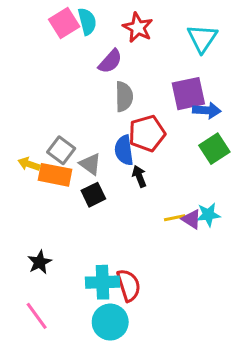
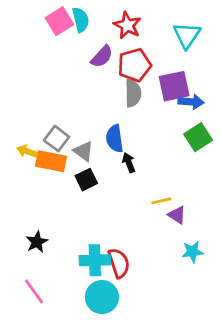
gray semicircle: (124, 97) -> (133, 93), moved
red pentagon: (147, 133) -> (134, 65), moved
cyan star: (208, 215) -> (192, 252), moved
purple triangle: (191, 219) -> (177, 215), moved

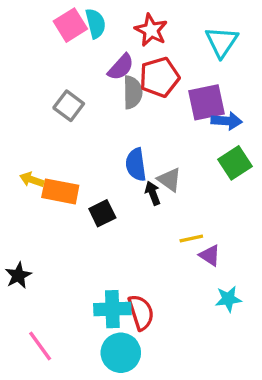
gray semicircle: (133, 93) -> (133, 92), moved
gray square: (57, 139) -> (69, 106), moved
gray triangle: (83, 151) -> (170, 180), moved
black star: (37, 242) -> (18, 275), moved

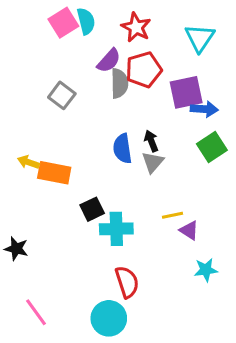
gray triangle: (170, 180) -> (153, 162), turned 35
black arrow: (153, 193) -> (151, 141), moved
black square: (102, 213) -> (92, 209), moved
black star: (18, 275) -> (16, 249), turned -30
cyan cross: (112, 309) -> (116, 229), moved

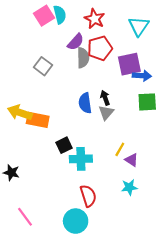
green square: (212, 147) -> (147, 102), turned 30
yellow arrow: (28, 162) -> (20, 113), size x1.6
yellow line: (172, 215) -> (120, 149), turned -48
cyan star: (206, 270) -> (129, 187), moved

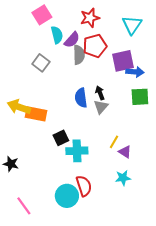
cyan semicircle: (60, 15) -> (57, 35), moved
red star: (95, 19) -> (90, 18), turned 30
cyan circle: (76, 221) -> (67, 196), moved

